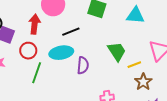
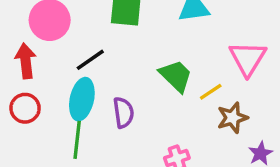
cyan ellipse: (61, 53) -> (82, 99), turned -55
green line: (37, 73) -> (77, 140), moved
brown star: (143, 82) -> (232, 118), turned 30

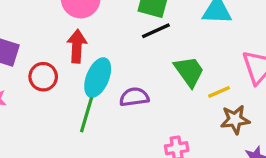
black line: (90, 60) -> (156, 31), moved
red arrow: (26, 61) -> (77, 46), moved
purple semicircle: (123, 113) -> (134, 97), turned -100

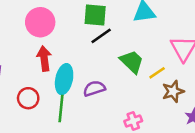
red circle: (43, 77) -> (28, 98), moved

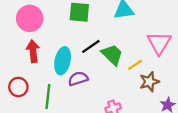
black line: (101, 36) -> (91, 46), moved
cyan ellipse: (64, 79) -> (63, 61), moved

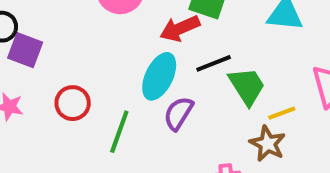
red arrow: (33, 51) -> (180, 28), moved, turned -120
purple semicircle: (78, 79) -> (178, 113), turned -54
brown star: (149, 82) -> (268, 144), moved, turned 30

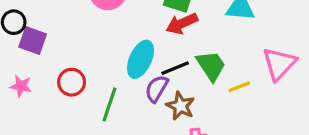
red arrow: (180, 28) -> (182, 24), moved
black line: (214, 63) -> (175, 68), moved
brown star: (268, 144) -> (180, 106), moved

